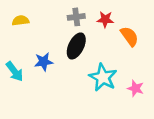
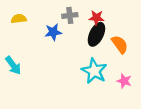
orange semicircle: (129, 36) -> (120, 44), moved
black ellipse: (76, 46) -> (96, 34), moved
blue star: (44, 62) -> (53, 32), moved

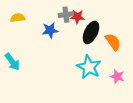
red star: (96, 18) -> (77, 17), moved

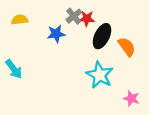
gray cross: (66, 15) -> (74, 16), turned -32
pink star: (117, 76) -> (131, 98), moved

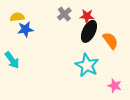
red star: (87, 18) -> (87, 16), moved
blue star: (56, 34) -> (25, 29), moved

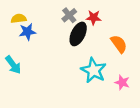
black ellipse: (89, 31) -> (78, 34), moved
pink star: (115, 86) -> (122, 82), moved

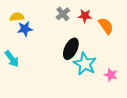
black ellipse: (78, 34) -> (71, 49), moved
orange semicircle: (119, 44) -> (106, 26), moved

